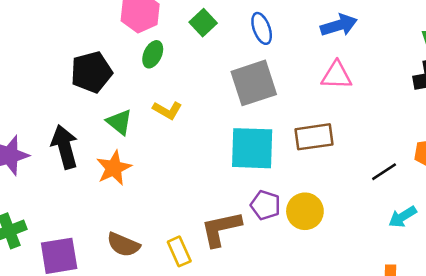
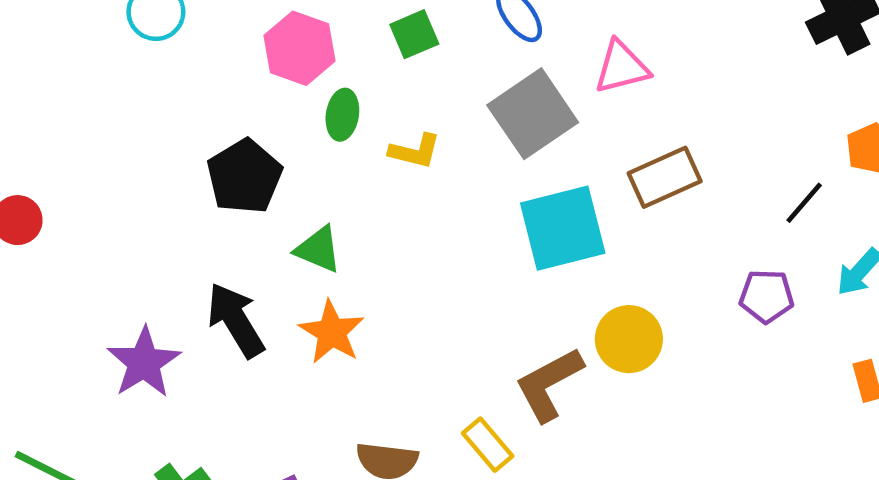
green square: (203, 23) -> (414, 34), turned 36
pink triangle: (337, 75) -> (622, 67), moved
yellow L-shape: (167, 110) -> (415, 151), moved
purple pentagon: (265, 205) -> (766, 296), moved
yellow circle: (305, 211) -> (629, 339), moved

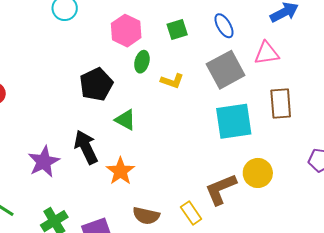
brown rectangle: (665, 177) -> (281, 104), turned -76
orange star: (332, 332) -> (120, 171), moved

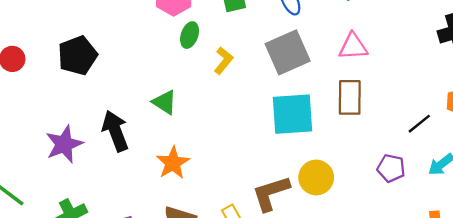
pink triangle: (267, 53) -> (353, 46), moved
yellow L-shape: (172, 81) -> (223, 61), turned -75
black pentagon: (96, 84) -> (78, 55), moved
orange star: (120, 171) -> (173, 163), moved

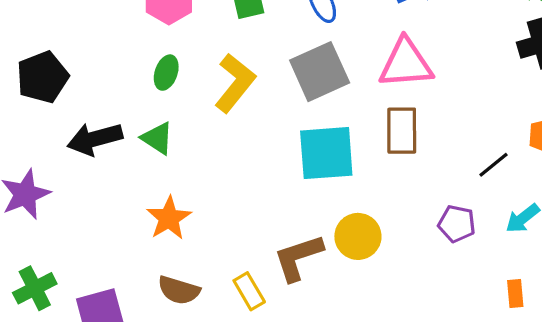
green ellipse: (190, 35) -> (166, 73), moved
pink triangle: (353, 46) -> (406, 63), size x1.4
yellow L-shape: (223, 61) -> (235, 83), size x1.6
black arrow: (115, 131) -> (95, 139), moved, turned -84

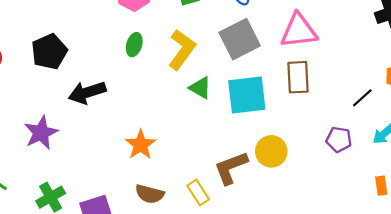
green triangle: (157, 138) -> (200, 88), moved

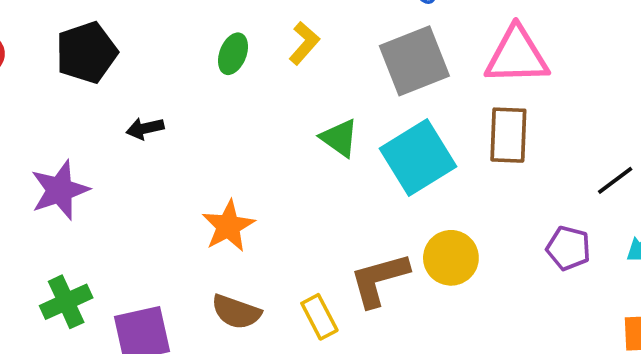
yellow L-shape: (182, 50) -> (304, 43), moved, size x0.6
black arrow: (87, 92) -> (145, 128), size x0.6
cyan square: (247, 95) -> (418, 158), turned -30

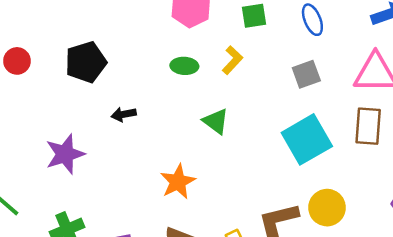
green ellipse: (233, 54) -> (184, 66), turned 70
gray square: (414, 61) -> (306, 74), size x0.6
green triangle: (339, 138) -> (216, 121), moved

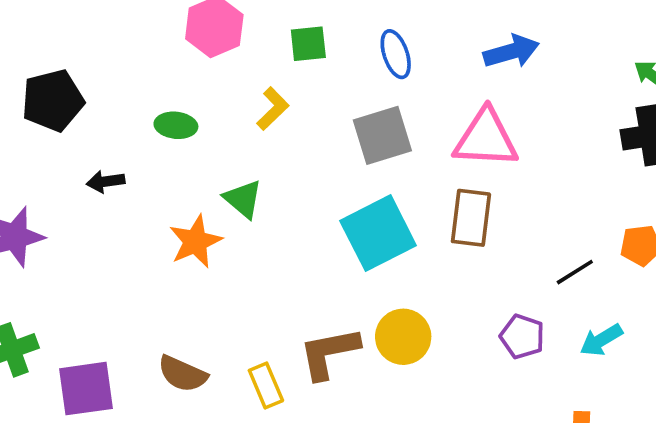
green ellipse: (184, 66) -> (176, 125), moved
gray square: (306, 74) -> (382, 135), size x1.4
orange star: (178, 182) -> (195, 241), moved

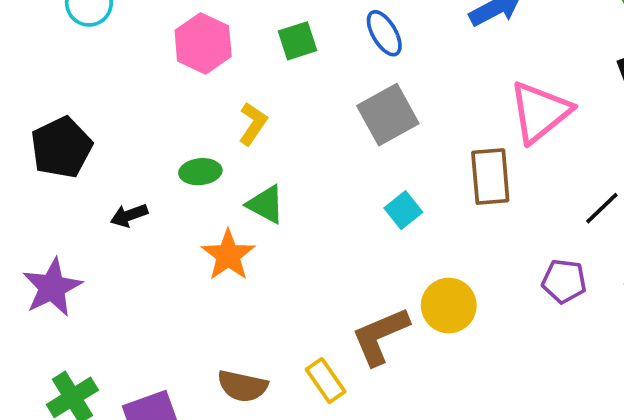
yellow L-shape: (273, 109) -> (253, 124), moved
green ellipse: (176, 125) -> (200, 172), moved
pink triangle: (486, 139) -> (540, 112), moved, turned -30
cyan square: (378, 233) -> (403, 210), size x0.5

